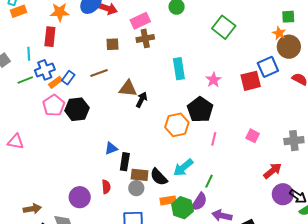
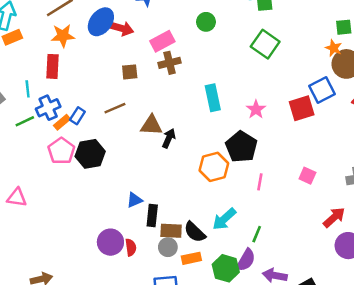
purple circle: (80, 197) -> (110, 242), moved
orange rectangle: (168, 200) -> (191, 258), moved

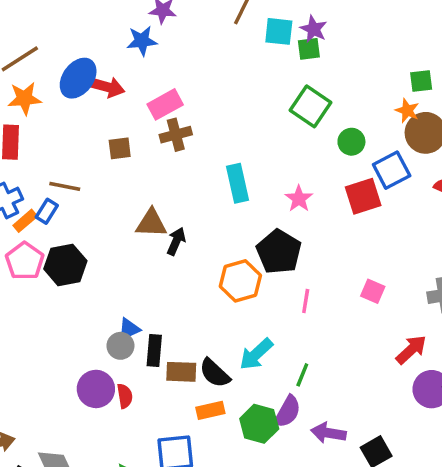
green circle: (206, 22) -> (351, 142), moved
brown line: (115, 108) -> (65, 186), moved, turned 35
gray circle: (168, 247) -> (120, 346), moved

